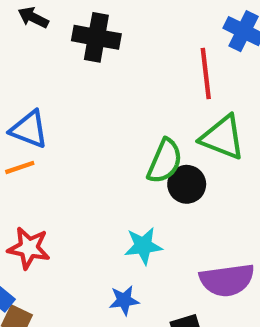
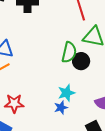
blue star: (124, 300) -> (61, 108), moved

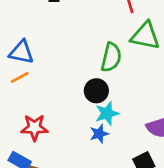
black circle: (81, 61) -> (96, 91), moved

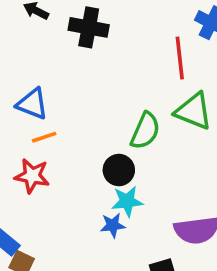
orange line: (20, 77) -> (44, 137), moved
red star: (34, 128) -> (32, 176), moved

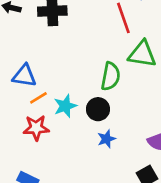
cyan star: (127, 201) -> (65, 106), moved
blue star: (113, 225) -> (106, 139), moved

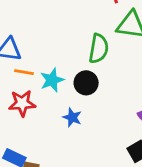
orange line: (38, 98) -> (24, 72), turned 42
blue star: (106, 139) -> (72, 117), moved, turned -30

